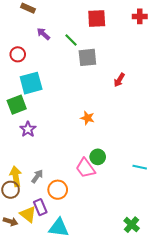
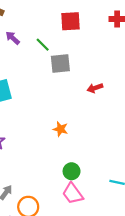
red arrow: (119, 80) -> (95, 88), turned 40
pink trapezoid: (85, 168) -> (73, 193), moved

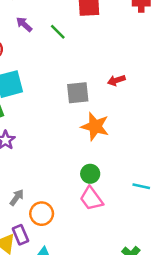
gray square: (60, 64) -> (78, 93), moved
orange star: (60, 129) -> (95, 126), moved, size x1.6

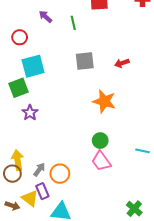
green line: (58, 32) -> (73, 23), turned 32
gray square: (78, 93) -> (85, 61), moved
gray arrow: (17, 197) -> (39, 169), moved

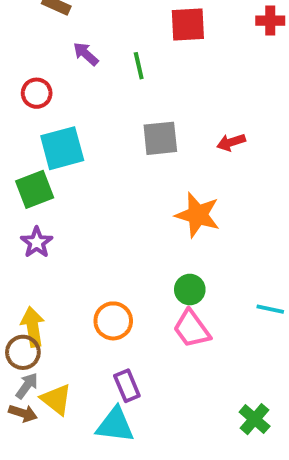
purple star: (30, 113) -> (37, 242), moved
gray arrow: (39, 169) -> (27, 386), moved
orange circle: (60, 174) -> (113, 321), moved
purple rectangle: (42, 191) -> (127, 386), moved

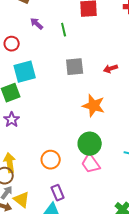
green circle: (190, 290) -> (90, 144), size x1.5

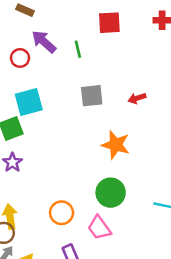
purple arrow: (37, 24) -> (44, 42), size x1.5
red circle: (12, 44) -> (20, 58), moved
pink trapezoid: (91, 164) -> (99, 228), moved

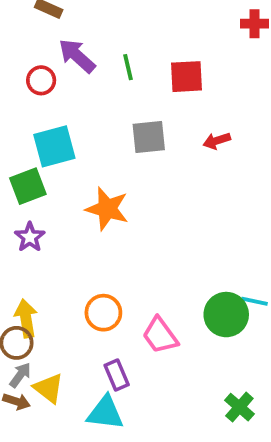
red square: (109, 23) -> (187, 77), moved
orange star: (116, 145) -> (107, 209), moved
green circle: (111, 193) -> (226, 315), moved

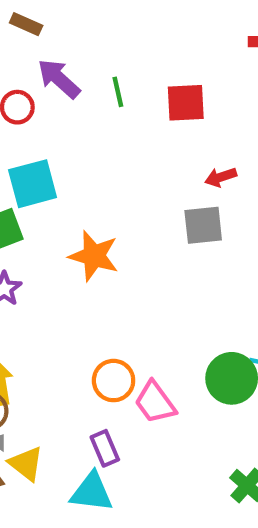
gray square: (149, 137) -> (203, 225), moved
orange circle: (103, 313) -> (114, 381), moved

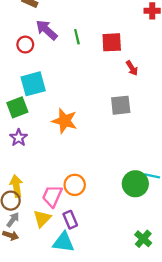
red arrow: (221, 177) -> (132, 68), moved, turned -104
pink trapezoid: (155, 402) -> (52, 196), moved, turned 60
yellow triangle: (26, 464) -> (42, 219), moved, turned 36

